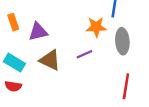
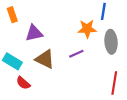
orange rectangle: (13, 22) -> (12, 15), moved
red semicircle: (13, 86) -> (23, 83), moved, turned 32

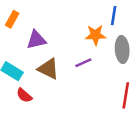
orange rectangle: (12, 15) -> (12, 19), turned 48

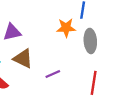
purple line: (83, 63) -> (53, 74), moved

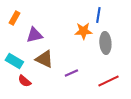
red line: (94, 83) -> (108, 81), turned 55

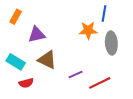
red semicircle: (24, 81) -> (26, 83), turned -56
red line: (108, 81) -> (100, 83), moved

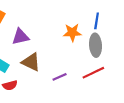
blue line: (104, 14) -> (97, 21), moved
red line: (100, 83) -> (93, 73), moved

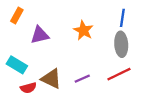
orange star: (72, 33) -> (83, 30), moved, turned 30
brown triangle: (31, 62) -> (51, 79), moved

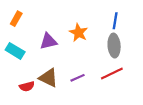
purple triangle: (40, 35) -> (48, 41), moved
cyan rectangle: (17, 65) -> (15, 51), moved

